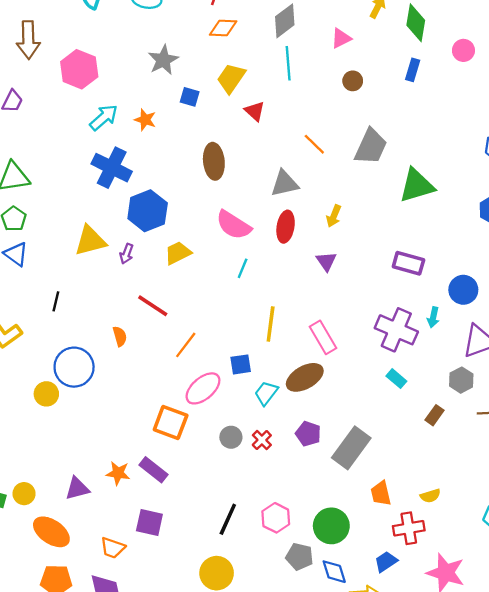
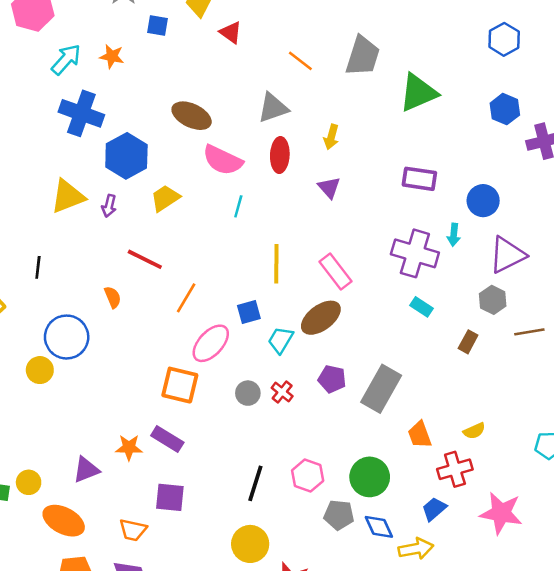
brown ellipse: (214, 161) -> (192, 116), moved, turned -52

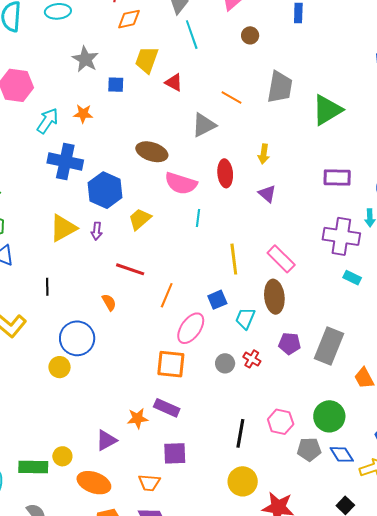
gray triangle: (273, 108) -> (204, 125), moved
brown ellipse: (321, 318) -> (274, 297), turned -52

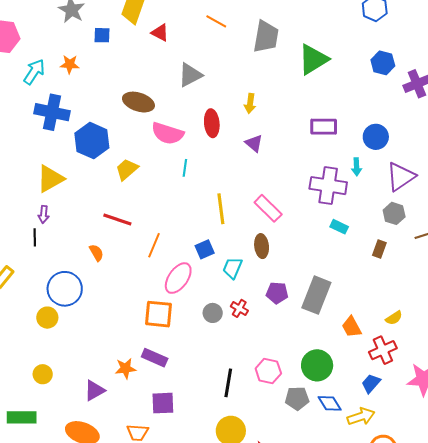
orange line: (231, 97) -> (216, 21), moved
purple arrow: (97, 231) -> (44, 214), moved
brown ellipse: (274, 297) -> (262, 246), size x0.7
yellow circle: (62, 456) -> (43, 374), moved

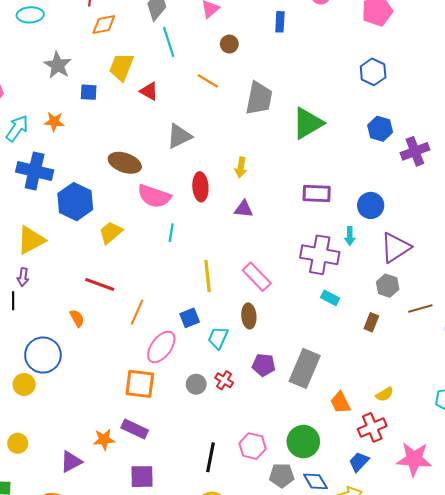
purple triangle: (254, 143) -> (244, 209), turned -36

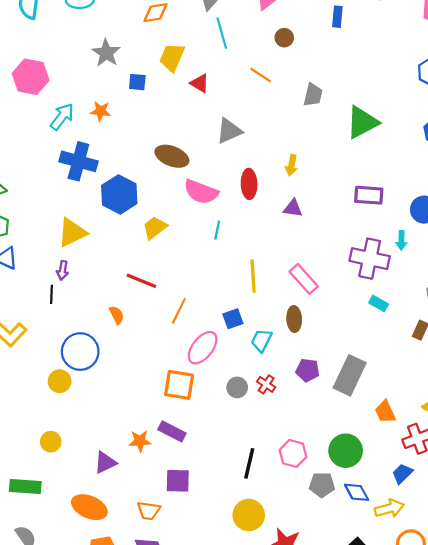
gray trapezoid: (259, 98) -> (313, 95), size x0.7

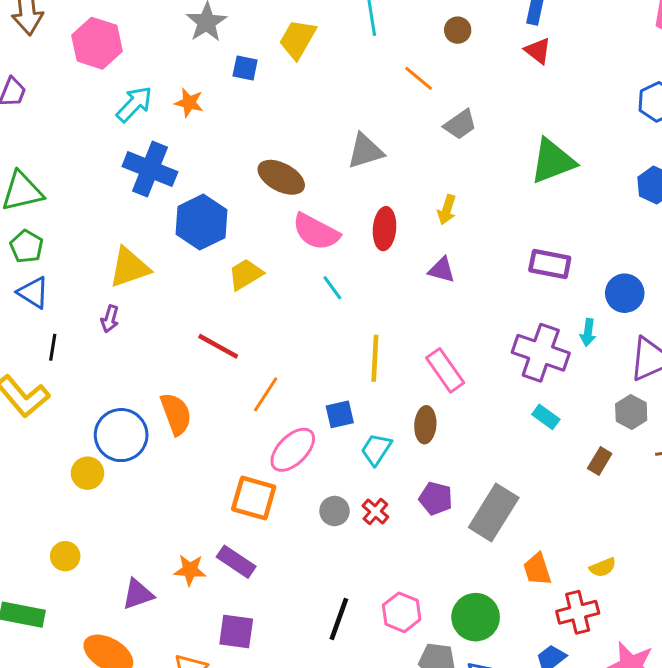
red triangle: (200, 83) -> (538, 51), moved
gray trapezoid: (313, 95) -> (460, 124), moved, turned 35
cyan line: (217, 230) -> (332, 288), turned -54
black line: (51, 294) -> (53, 347), moved
orange semicircle: (117, 315) -> (176, 414), moved, size x1.6

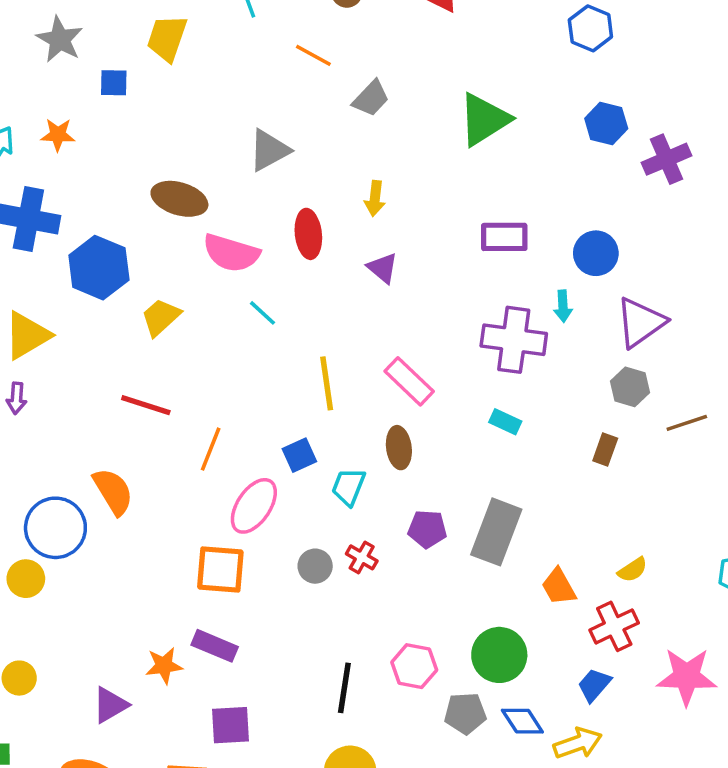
purple triangle: (442, 270) -> (383, 268), turned 36
cyan rectangle: (546, 417) -> (505, 422), moved

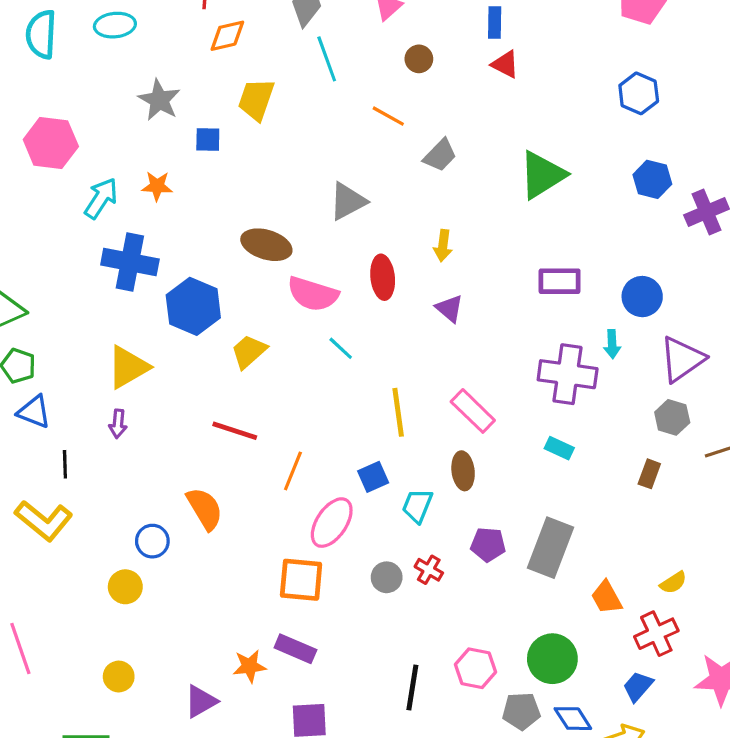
blue circle: (55, 528) -> (152, 541), size x0.6

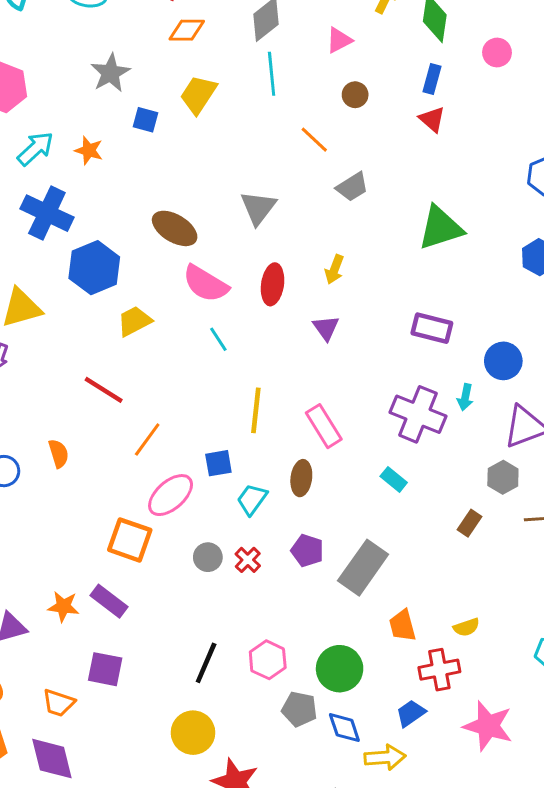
gray triangle: (348, 201) -> (258, 208), turned -39
orange semicircle: (205, 509) -> (59, 454), size x0.7

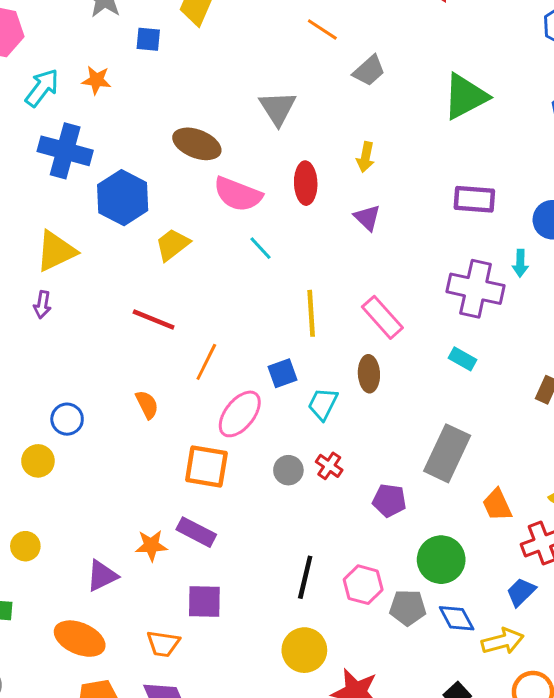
orange semicircle: (59, 454) -> (147, 405), moved
purple pentagon: (307, 551) -> (389, 501), moved
pink hexagon: (268, 660) -> (363, 585), moved

